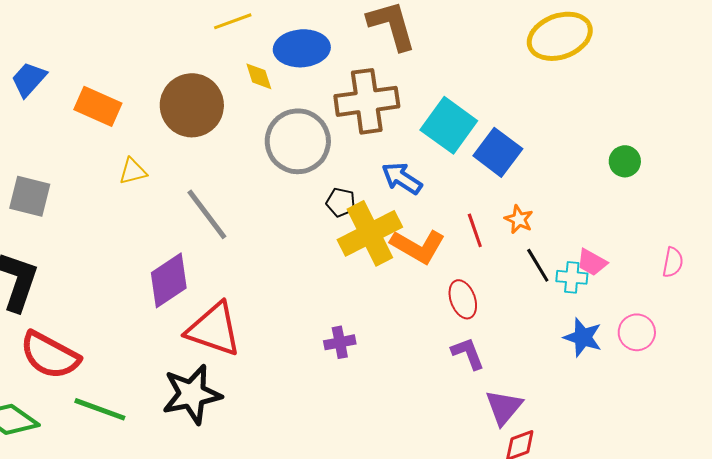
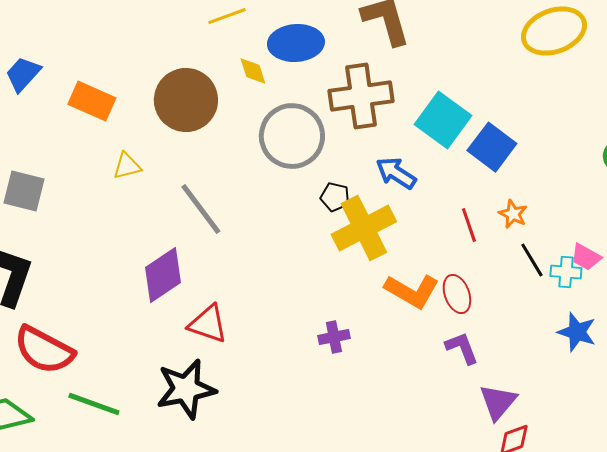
orange L-shape: (418, 246) -> (412, 291), moved
red triangle: (214, 329) -> (208, 324), size x0.7

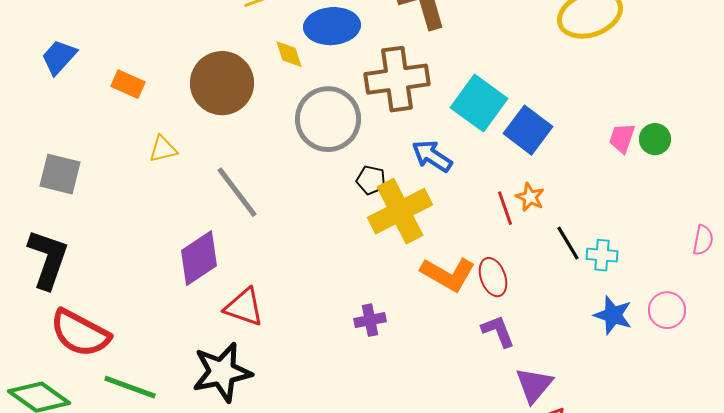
orange rectangle: (92, 101) -> (128, 84), size x0.7
orange star: (513, 214) -> (530, 197), moved
pink trapezoid: (586, 257) -> (622, 138), moved, turned 80

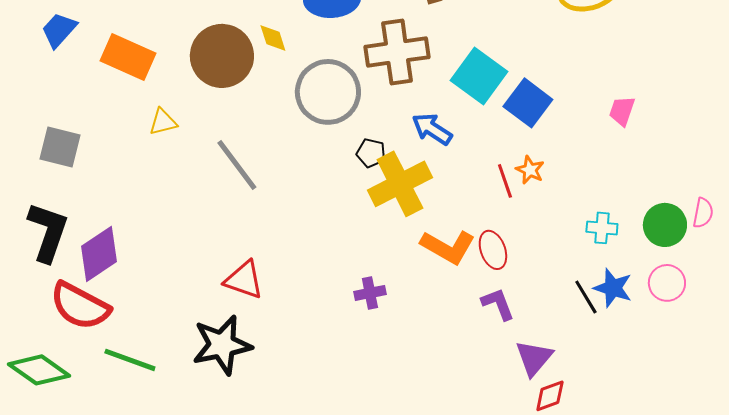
yellow diamond: (289, 54) -> (273, 38), moved
orange rectangle: (128, 84) -> (128, 57), size x1.6
green circle: (655, 139) -> (665, 225), moved, size x1.4
black line: (568, 243) -> (586, 297), moved
purple diamond: (199, 258) -> (99, 254), moved

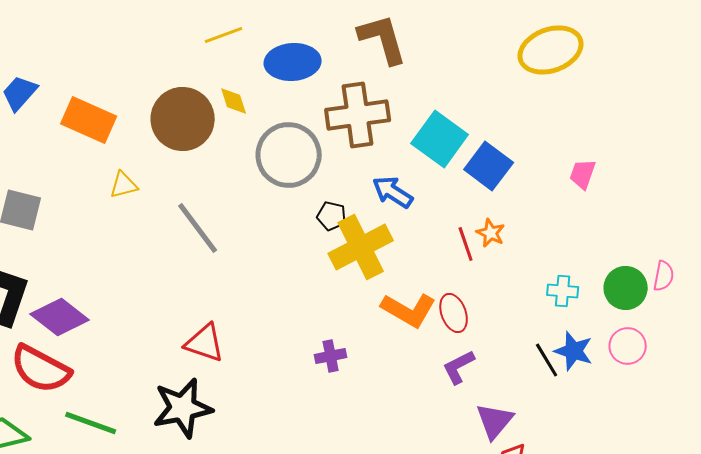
purple diamond: (99, 254) -> (60, 317), turned 72
purple L-shape: (498, 304) -> (459, 367), turned -96

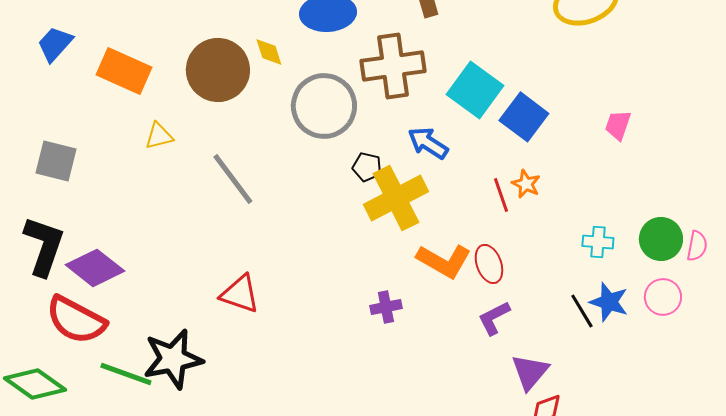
pink semicircle: (664, 276) -> (697, 246), moved
purple cross: (331, 356) -> (386, 307), moved
black star: (183, 408) -> (173, 359), moved

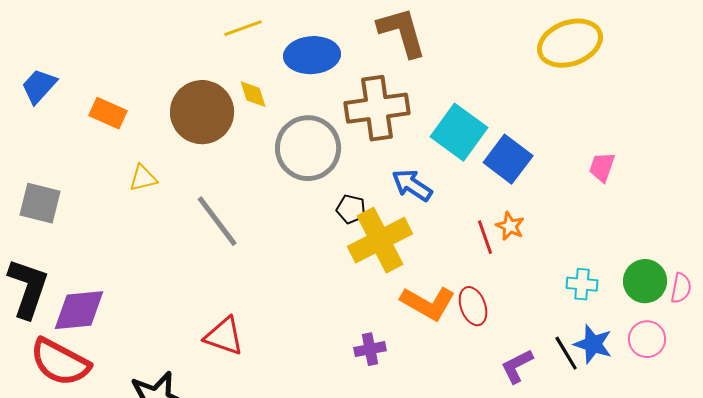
orange rectangle: (124, 71) -> (108, 113), size x0.7
purple diamond: (95, 268) -> (79, 310), turned -44
purple L-shape: (494, 318) -> (517, 366), moved

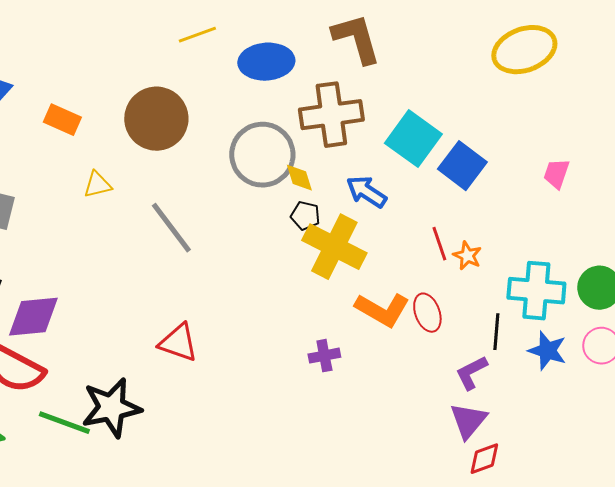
yellow diamond: (253, 94) -> (299, 178), moved
orange star: (510, 226) -> (467, 256), moved
yellow cross: (380, 240) -> (334, 247), turned -36
cyan cross: (582, 284) -> (536, 291), size x1.8
black line: (566, 353) -> (496, 332), moved, turned 36

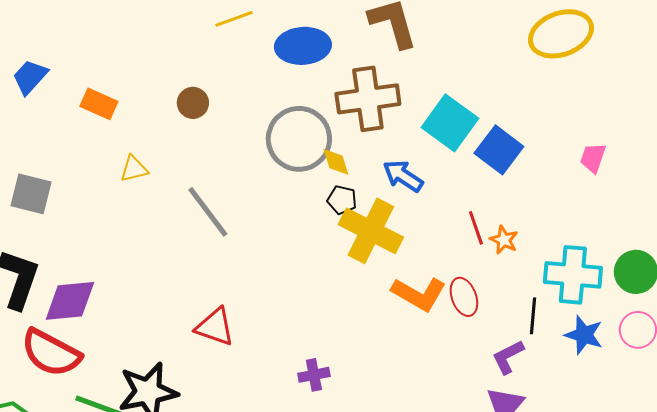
brown circle: (156, 119) -> (193, 103), size x0.5
purple cross: (324, 356) -> (314, 375), moved

